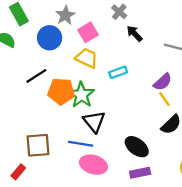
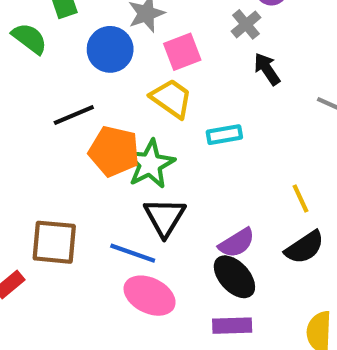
purple semicircle: (163, 82) -> (237, 243), moved

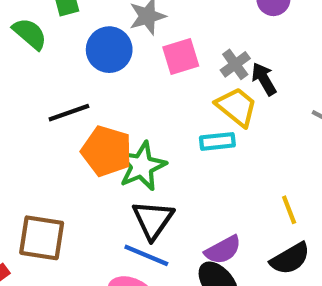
gray cross: (246, 24) -> (235, 64), moved
yellow trapezoid: (171, 98) -> (237, 107), moved
blue line: (133, 253) -> (146, 255), moved

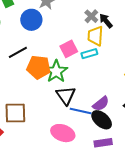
pink square: (181, 56) -> (69, 49), moved
yellow trapezoid: (237, 107) -> (95, 36), turned -115
blue line: (146, 255) -> (81, 111), moved

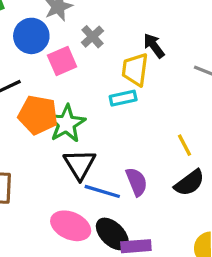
gray cross: (91, 16) -> (92, 37), moved
pink square: (69, 49) -> (62, 61), moved
purple semicircle: (101, 104) -> (137, 182), turned -78
black ellipse: (102, 120) -> (112, 234), moved

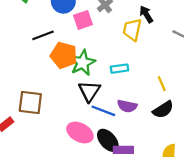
cyan rectangle: (123, 98) -> (119, 69), moved
purple semicircle: (137, 182) -> (127, 106), turned 120

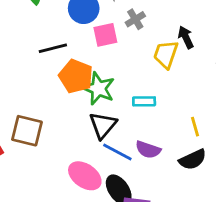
green star: (83, 63) -> (98, 89), turned -30

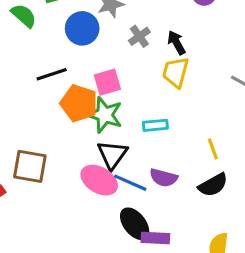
pink square: (105, 35) -> (107, 82), moved
black arrow: (186, 37) -> (176, 43), moved
pink ellipse: (85, 176) -> (99, 180), moved

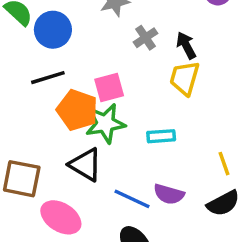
blue circle: (82, 28) -> (53, 30), moved
green star: (105, 115) -> (105, 123), turned -30
black triangle: (112, 155) -> (85, 165), moved, turned -36
pink ellipse: (99, 180) -> (61, 217), moved

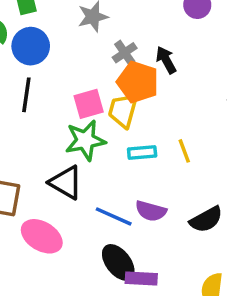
black line: (48, 78) -> (26, 95), turned -64
yellow trapezoid: (185, 78) -> (123, 110), moved
orange pentagon: (77, 110) -> (138, 82), moved
yellow line: (224, 164) -> (184, 151), moved

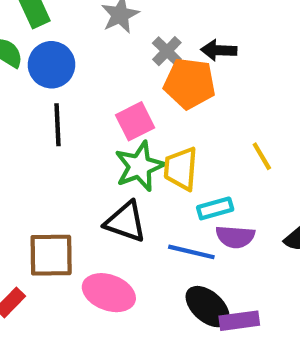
black arrow: (166, 60) -> (219, 50), turned -48
yellow trapezoid: (123, 110) -> (181, 169), moved
cyan rectangle: (142, 152) -> (215, 208), moved

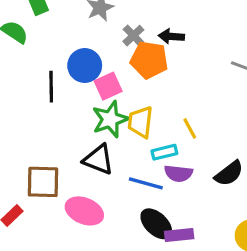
blue circle: (52, 65) -> (85, 66), moved
yellow line: (262, 156) -> (190, 128), moved

